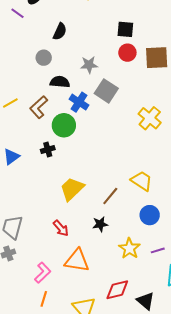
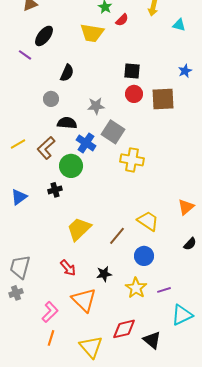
yellow cross: (150, 118) -> (132, 160), moved, turned -30
blue circle: (150, 215) -> (144, 256), moved
black star: (100, 224) -> (104, 274), moved
orange triangle: (77, 261) -> (84, 300), turned 36

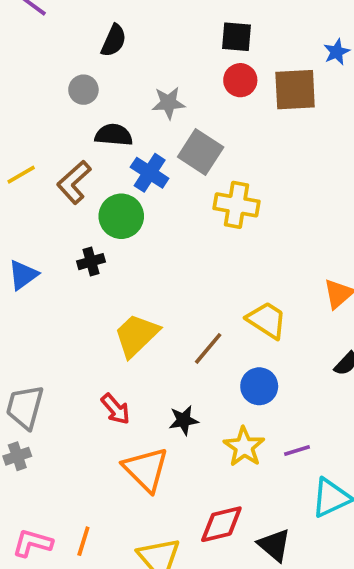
blue star: (185, 71) -> (337, 52), moved
pink L-shape: (50, 312) -> (32, 543), moved, turned -120

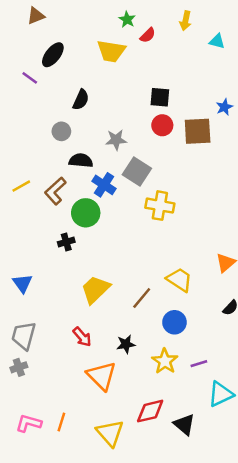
blue triangle: (23, 275) -> (22, 283), moved, turned -30

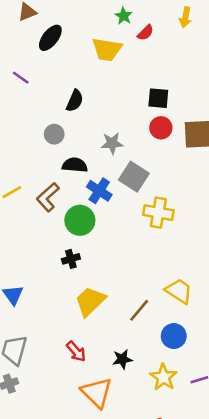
black ellipse: (53, 55) -> (50, 38), moved
black cross: (66, 242) -> (71, 259), moved

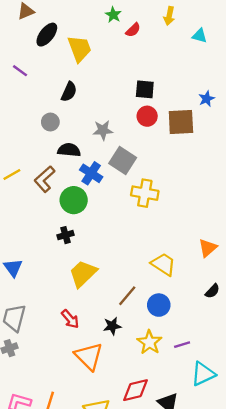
yellow trapezoid: (107, 49) -> (79, 49), moved, turned -120
brown line: (139, 310) -> (127, 296), moved

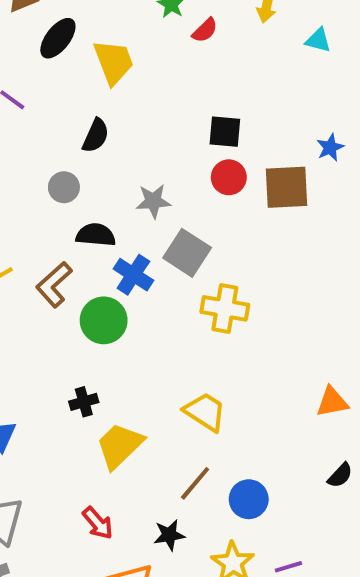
black cross: (65, 235) -> (84, 402), moved
orange triangle: (208, 248) -> (332, 402), turned 30
yellow trapezoid: (163, 264) -> (205, 412), moved

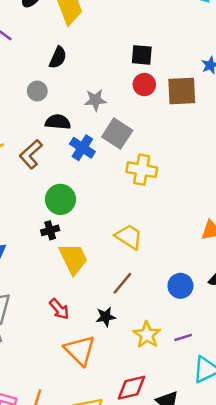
green circle: (104, 320) -> (60, 199), moved
yellow trapezoid: (120, 446) -> (73, 259), turned 108
blue circle: (249, 499) -> (180, 286), moved

